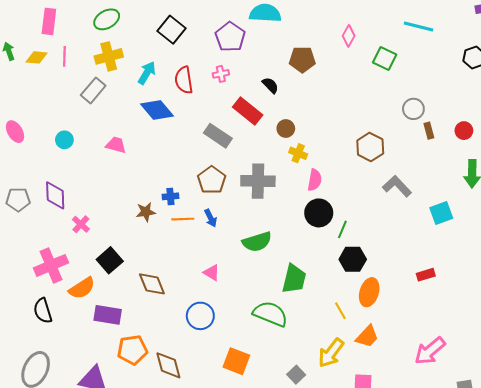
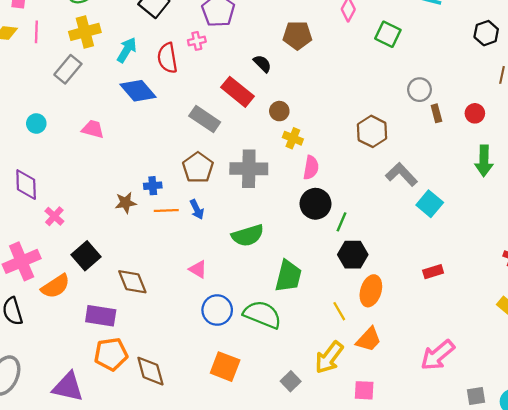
pink cross: (221, 74) -> (197, 41), moved
cyan square: (441, 213) -> (430, 204), moved, turned -30
purple rectangle: (108, 315) -> (101, 316), moved
blue circle: (200, 316) -> (217, 310), moved

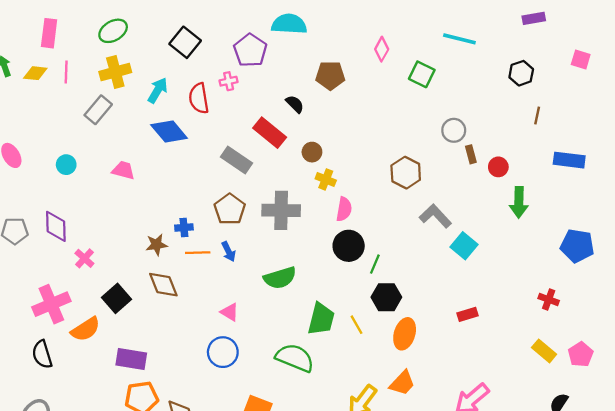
red circle: (475, 113) -> (498, 167), moved
brown diamond: (132, 282) -> (163, 285), moved
blue circle: (217, 310) -> (223, 352), moved
yellow line: (339, 311) -> (357, 325), moved

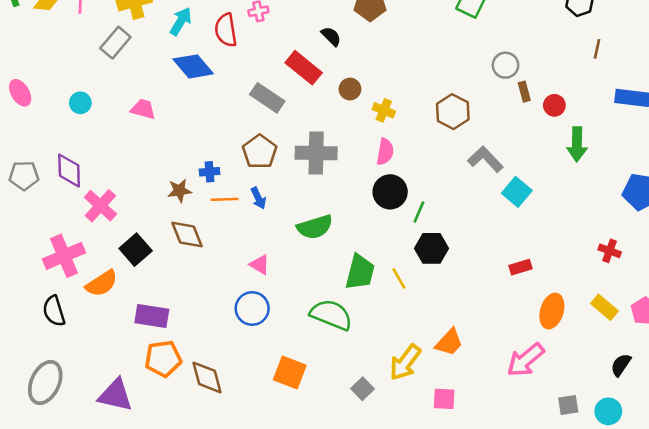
yellow cross: (326, 179) -> (384, 110), moved
pink cross: (84, 258) -> (100, 206), size x1.5
orange ellipse: (405, 334) -> (552, 311), moved

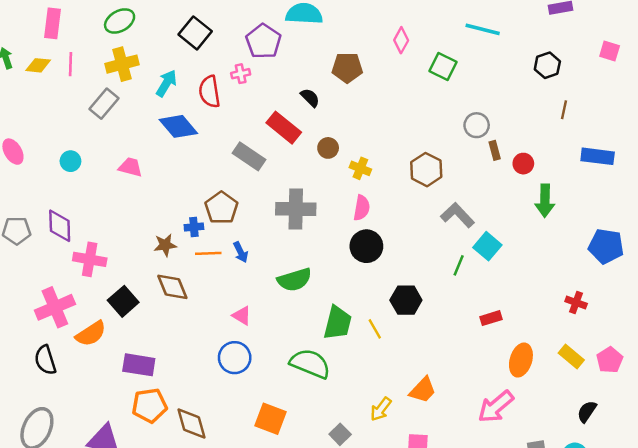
brown pentagon: (260, 152) -> (221, 208), moved
pink cross: (100, 206) -> (90, 259), turned -32
green line: (419, 212) -> (459, 265), moved
yellow arrow: (405, 362) -> (381, 409), size x0.7

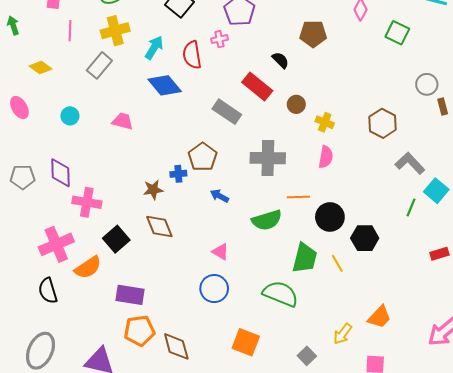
yellow diamond: (38, 65) -> (40, 68), moved, turned 30
black circle: (366, 246) -> (330, 217), moved
blue arrow: (241, 252) -> (219, 196), turned 144
orange line: (208, 253) -> (298, 197), moved

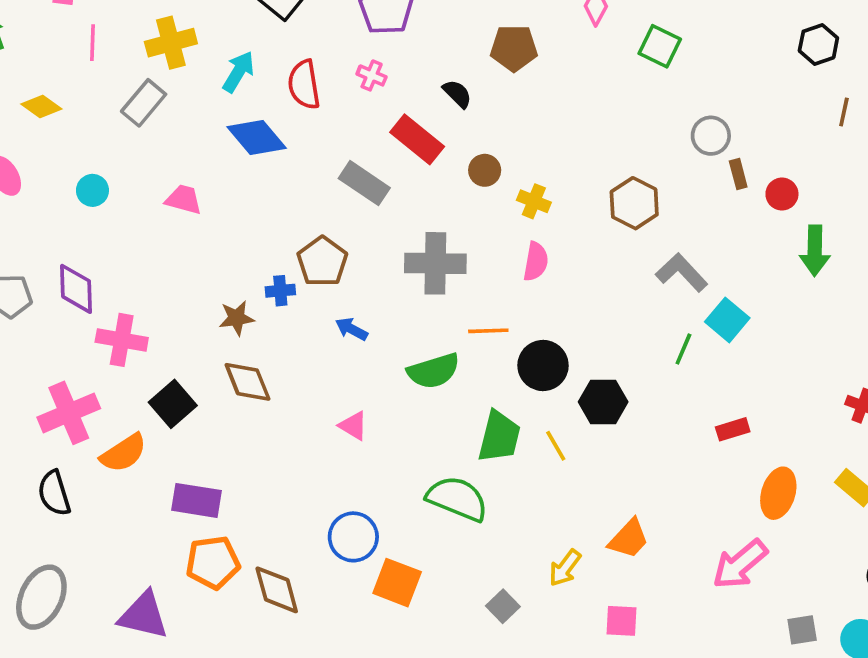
pink cross: (219, 39) -> (372, 75), moved, turned 35
blue circle: (214, 289) -> (353, 537), moved

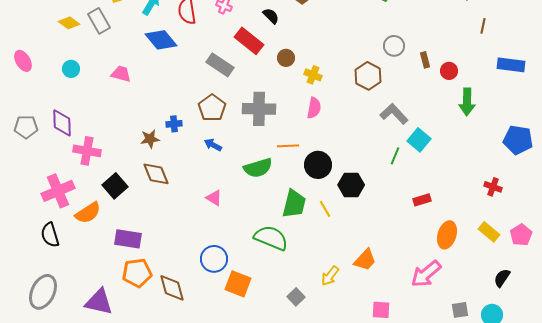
gray rectangle: (144, 103) -> (99, 21), turned -70
yellow diamond: (41, 106) -> (69, 23), moved
gray circle: (711, 136) -> (394, 46), moved
brown pentagon: (322, 262) -> (212, 108), moved
pink square: (621, 621) -> (381, 310), moved

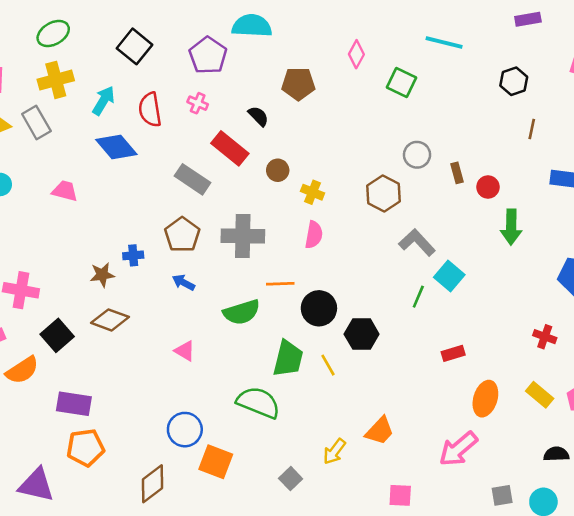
brown diamond: (156, 174) -> (110, 320), turned -48
black semicircle: (502, 278) -> (556, 454), turned 54
brown diamond: (172, 288) -> (153, 484), moved, turned 68

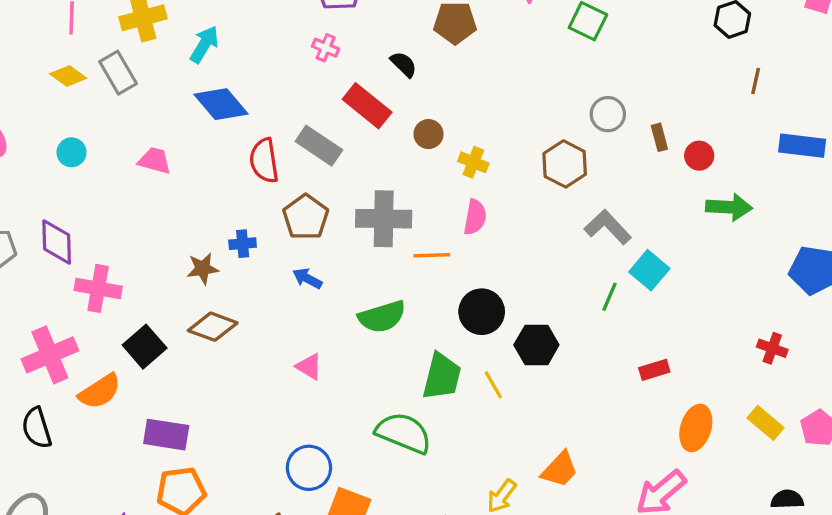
red semicircle: (150, 110) -> (264, 161), moved
green arrow: (511, 227) -> (729, 207), turned -88
orange line: (280, 284) -> (432, 255), moved

